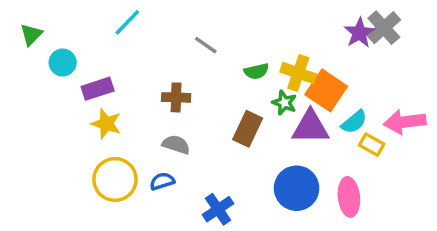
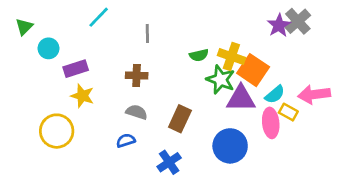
gray line: (206, 45) -> (147, 33), moved, turned 54
green star: (284, 103) -> (221, 80), size x1.5
brown rectangle: (248, 129) -> (180, 119), moved
yellow circle: (115, 179) -> (57, 131), moved
pink ellipse: (349, 197) -> (271, 123), moved

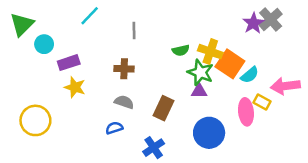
green triangle: (24, 27) -> (22, 24), size x1.5
cyan semicircle: (275, 94) -> (250, 75), moved
purple triangle: (241, 99) -> (199, 91), moved, size x0.6
yellow circle: (57, 131) -> (35, 120), moved

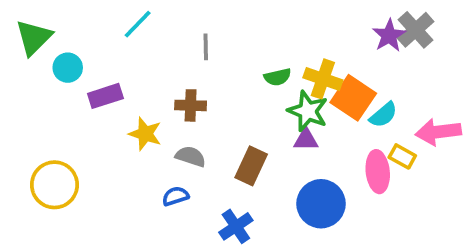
yellow star: (75, 87) -> (145, 134), moved

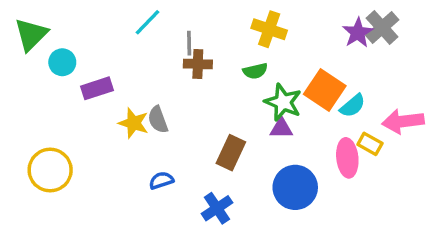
cyan line: (138, 24) -> (147, 22), moved
yellow cross: (323, 79) -> (269, 29), moved
brown cross: (191, 105) -> (198, 64), moved
gray semicircle: (191, 156) -> (158, 120), moved, turned -128

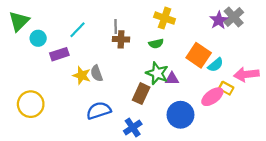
cyan line: (147, 22) -> (77, 30), moved
green star: (283, 102) -> (157, 73), moved
pink ellipse: (347, 158) -> (212, 97), turned 60
blue semicircle: (161, 180) -> (99, 111), size x1.6

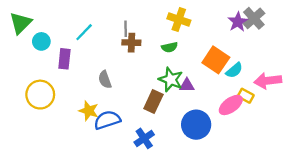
purple rectangle: (59, 54) -> (64, 59), turned -66
yellow star: (82, 75) -> (89, 111), moved
yellow circle: (31, 104) -> (40, 95), moved

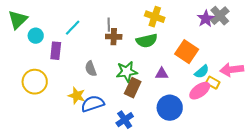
green semicircle: (170, 47) -> (147, 41), size x1.5
cyan semicircle: (234, 70) -> (202, 72), moved
green star: (171, 80) -> (127, 72), moved, turned -30

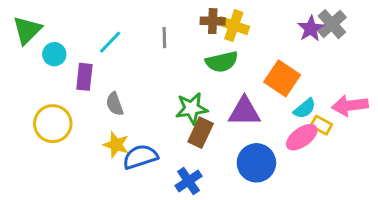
brown cross: (114, 37) -> (213, 21), moved
gray semicircle: (91, 69) -> (115, 104), moved
purple triangle: (162, 74) -> (244, 112), size x1.6

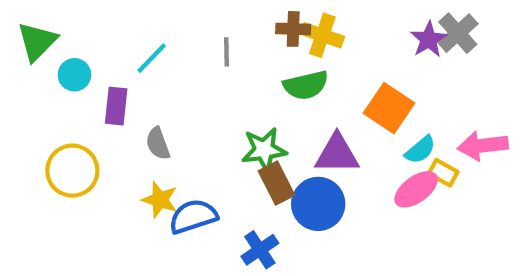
brown rectangle: (201, 133) -> (277, 183), turned -52
blue circle: (256, 163) -> (318, 204), moved

